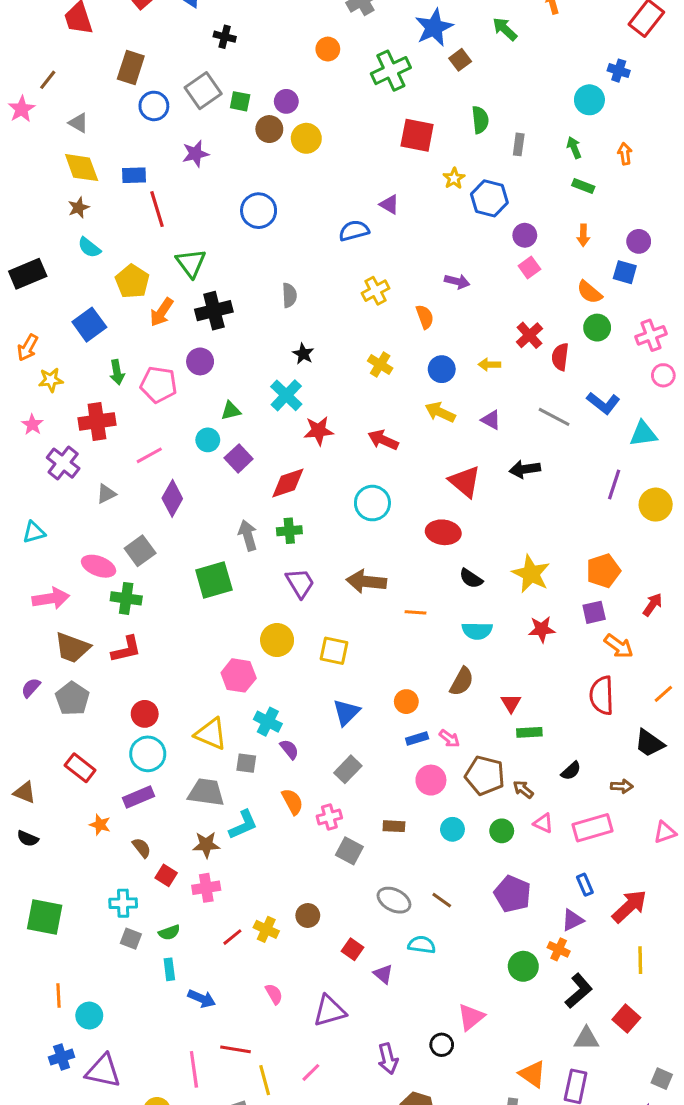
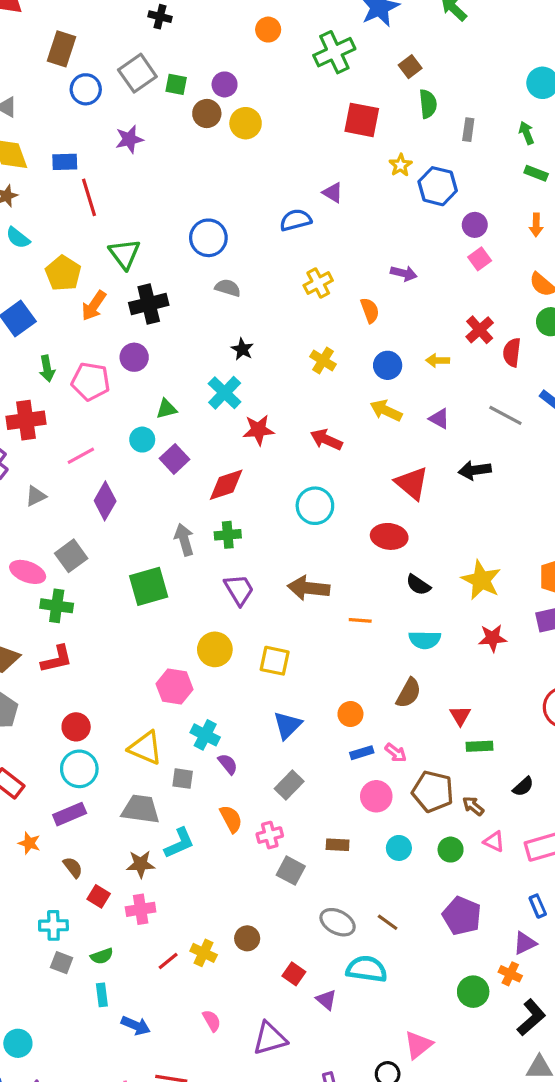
brown square: (460, 60) -> (410, 67), moved
blue circle: (259, 211) -> (208, 238), moved
gray semicircle: (289, 295) -> (228, 288), turned -70
cyan semicircle: (422, 945) -> (367, 969), size x1.4

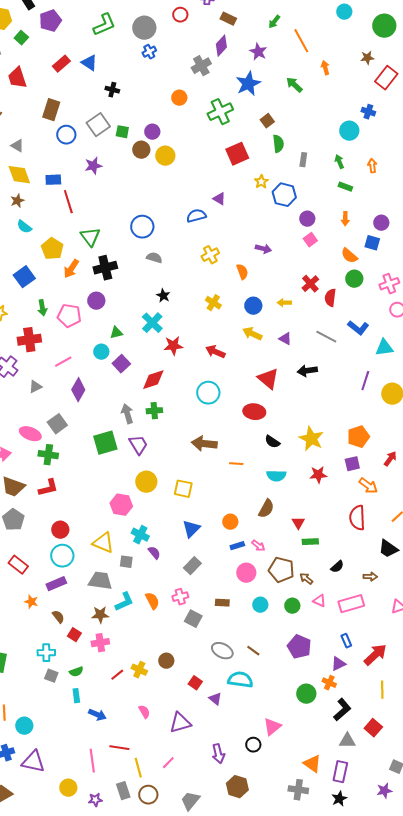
red square: (362, 120) -> (237, 154), turned -35
purple trapezoid: (239, 590) -> (138, 445), moved
orange semicircle: (231, 819) -> (152, 601), moved

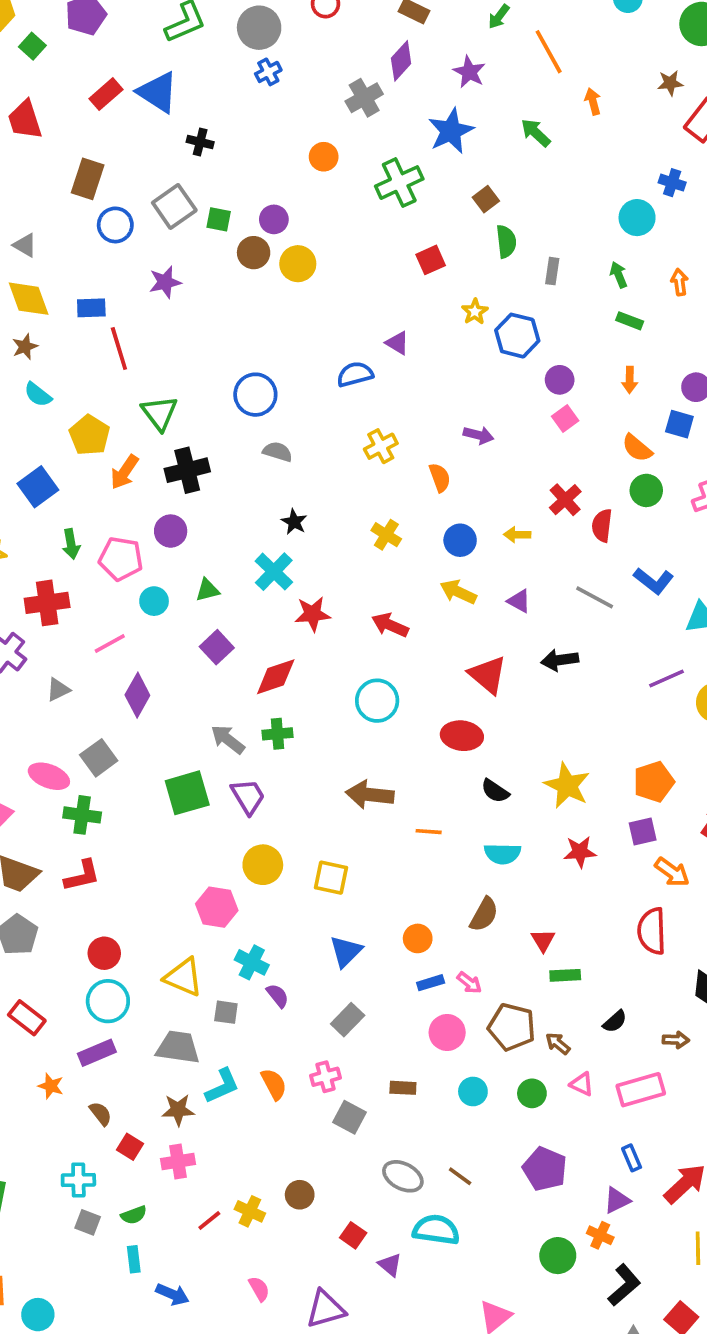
blue triangle: (89, 63) -> (158, 92), size x1.4
red square: (237, 154) -> (431, 260), size x0.7
cyan circle: (101, 352) -> (154, 601), moved
purple line: (365, 381) -> (667, 679), turned 48
gray arrow: (127, 414) -> (228, 739), turned -36

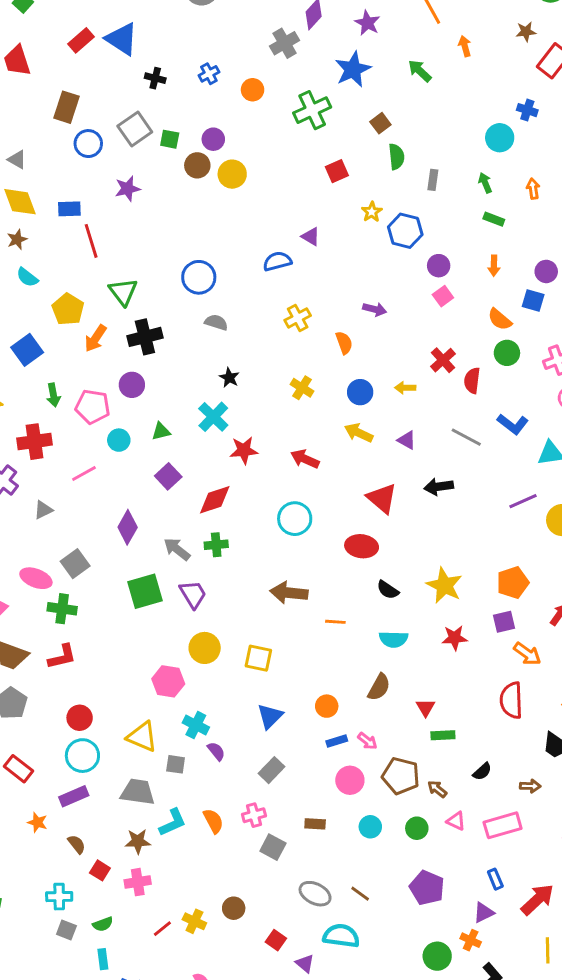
blue cross: (268, 72) -> (209, 74), moved
purple diamond: (137, 695) -> (128, 527), moved

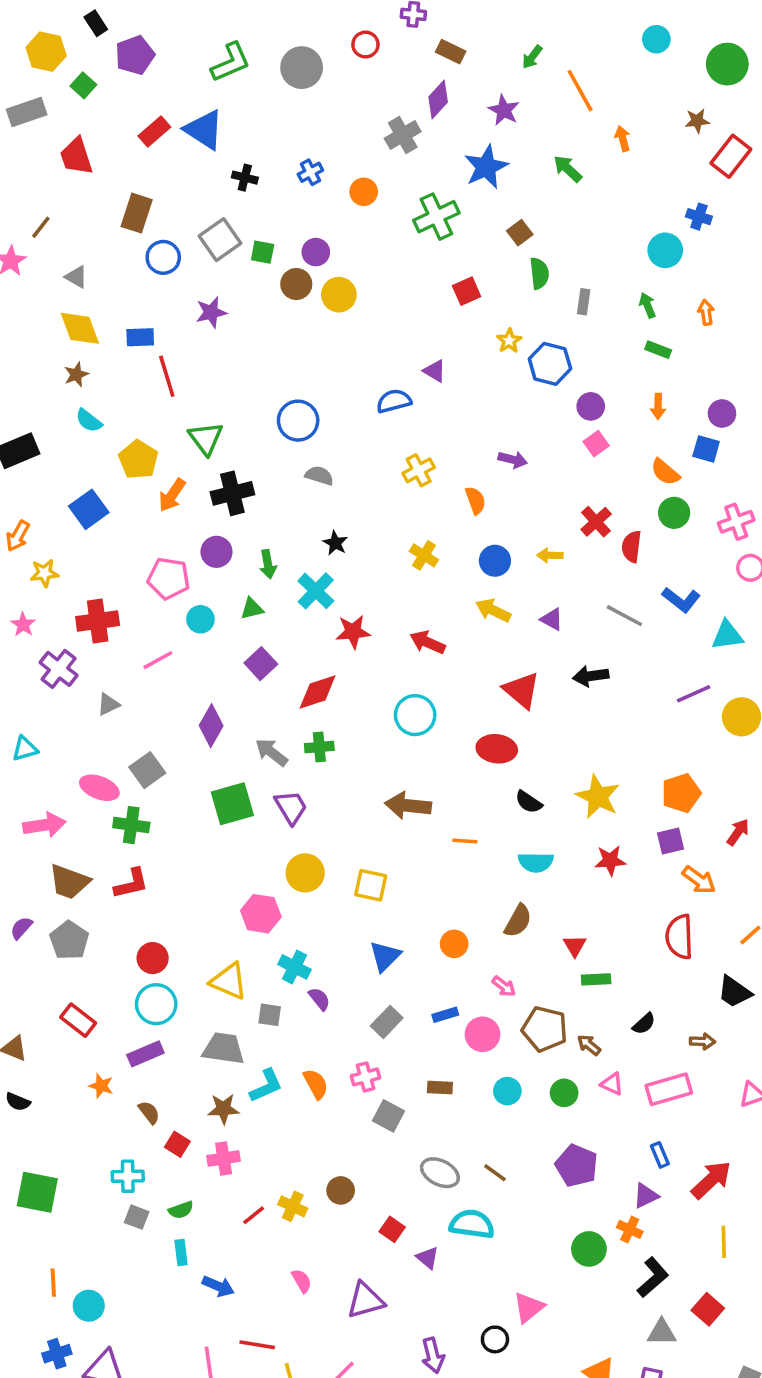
green arrow: (53, 395) -> (268, 564), moved
blue rectangle: (337, 741) -> (445, 1015), moved

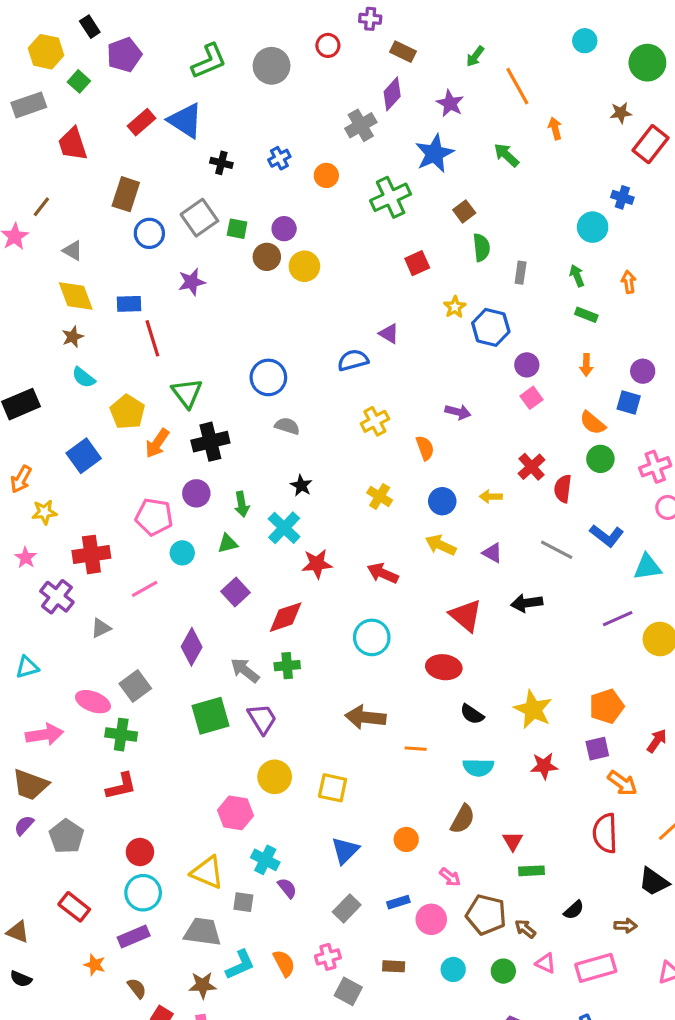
brown trapezoid: (69, 882) -> (30, 785), moved

